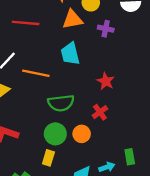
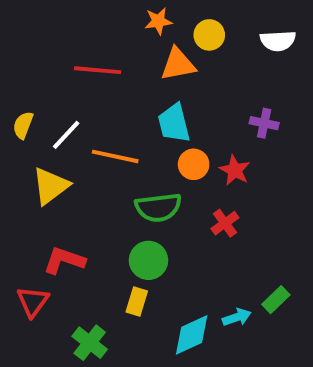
purple cross: (106, 29) -> (264, 123), moved
orange circle: (82, 134) -> (194, 164), moved
green rectangle: (130, 157) -> (276, 300), turned 56

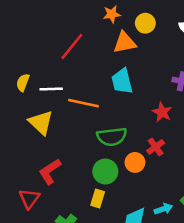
red line: (98, 70) -> (72, 46), turned -56
white line: (66, 135) -> (51, 89), turned 45
orange circle: (194, 164) -> (135, 162), moved
yellow triangle: (50, 186) -> (41, 122), turned -40
red L-shape: (64, 260) -> (50, 171), turned -52

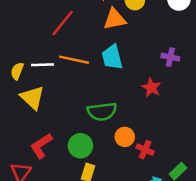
yellow semicircle: (23, 83) -> (17, 71), moved
orange line: (83, 103) -> (74, 60), moved
red cross: (156, 147) -> (145, 150), moved, turned -30
green circle: (105, 171) -> (80, 146), moved

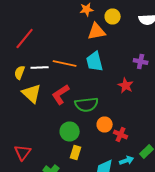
red line: (63, 23) -> (25, 38), moved
red L-shape: (41, 146) -> (61, 94), moved

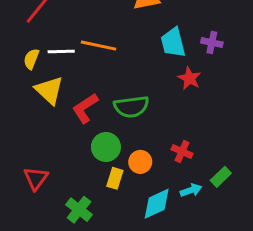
cyan trapezoid: (95, 62) -> (173, 43), moved
red L-shape: (61, 94) -> (85, 108), moved
orange circle: (105, 124) -> (140, 162), moved

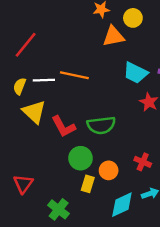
cyan trapezoid: (173, 43) -> (135, 73), turned -50
red L-shape: (85, 108) -> (63, 126), turned -85

